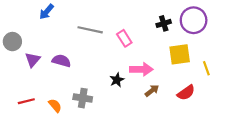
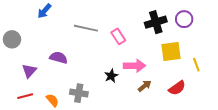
purple circle: (194, 20) -> (184, 19), size x0.7
black cross: (164, 23) -> (156, 22), size x1.5
purple triangle: (33, 60) -> (29, 71), moved

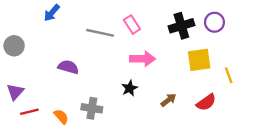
pink rectangle: (118, 36) -> (132, 25), moved
pink arrow: (135, 66) -> (143, 59), moved
purple triangle: (29, 71) -> (15, 92), moved

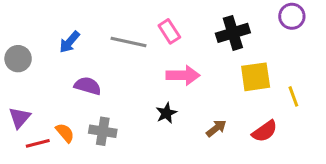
blue arrow: (52, 13) -> (69, 42), moved
purple circle: (214, 22) -> (292, 16), moved
gray cross: (92, 108) -> (103, 131), moved
orange semicircle: (61, 117) -> (65, 133), moved

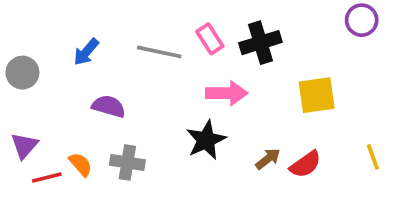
black cross: (233, 33) -> (260, 43), moved
yellow line: (293, 96) -> (373, 157), moved
black star: (166, 113) -> (206, 140), size x1.5
red semicircle: (265, 131) -> (305, 164), moved

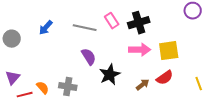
pink arrow: (227, 93) -> (140, 50), moved
purple semicircle: (109, 106) -> (89, 57), moved, turned 42
red semicircle: (305, 164) -> (165, 78), moved

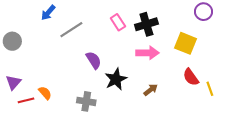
blue arrow: (46, 28) -> (48, 13), moved
gray line: (85, 28) -> (71, 30), moved, turned -45
yellow square: (169, 51) -> (186, 43), moved, turned 30
red semicircle: (165, 78) -> (191, 77), moved, turned 90
gray cross: (68, 87) -> (86, 101), moved

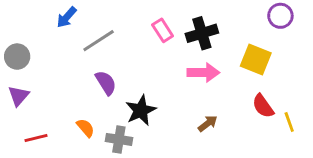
purple semicircle: (94, 60) -> (106, 83), moved
black star: (116, 79) -> (141, 110), moved
purple triangle: (13, 82) -> (19, 96), moved
orange semicircle: (45, 93) -> (85, 128), moved

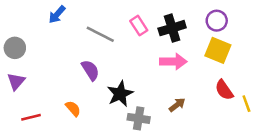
purple circle: (280, 16) -> (217, 21), moved
gray line: (99, 41) -> (100, 34), moved, turned 60
gray cross: (119, 139) -> (139, 118), moved

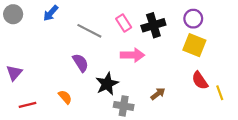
gray circle: (15, 48) -> (13, 14), moved
pink arrow: (173, 62) -> (132, 55), moved

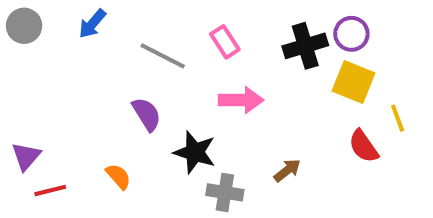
black cross: (153, 25) -> (305, 46), moved
purple triangle: (14, 73) -> (26, 156), moved
black star: (107, 84) -> (195, 152), turned -30
yellow line: (220, 93) -> (398, 118), moved

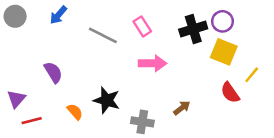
purple semicircle: (147, 114) -> (53, 72), moved
yellow line: (398, 118) -> (252, 75), turned 60
black star: (195, 152) -> (107, 100), moved

